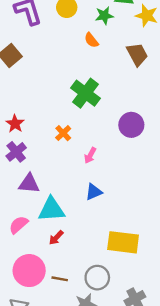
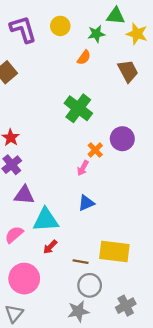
orange semicircle: (91, 40) -> (84, 58), turned -105
orange cross: (63, 133) -> (95, 150), moved
brown line: (60, 279) -> (81, 262), moved

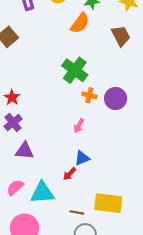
orange semicircle: (84, 58) -> (80, 23), size x1.5
orange cross: (95, 150) -> (89, 95), moved, turned -32
cyan triangle: (46, 220) -> (42, 193), moved
red arrow: (50, 247) -> (70, 174), moved

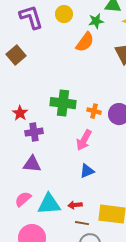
green cross: (75, 70) -> (63, 103), moved, turned -30
purple cross: (13, 123) -> (34, 132), moved, turned 30
pink arrow: (79, 126) -> (84, 140), size x1.5
red arrow: (70, 174) -> (75, 205), moved, turned 40

